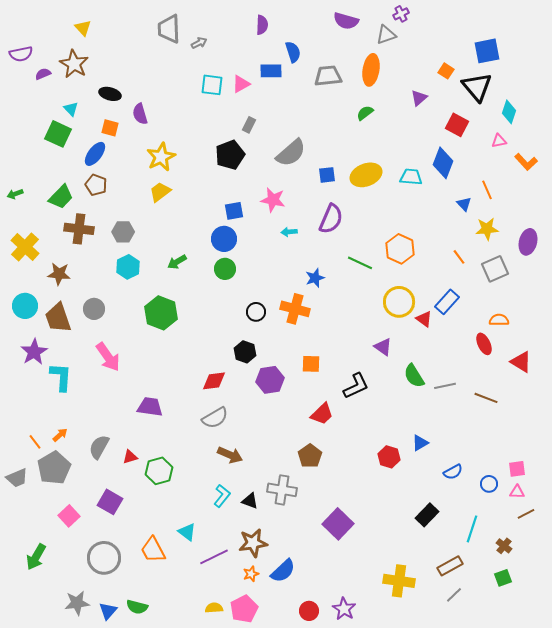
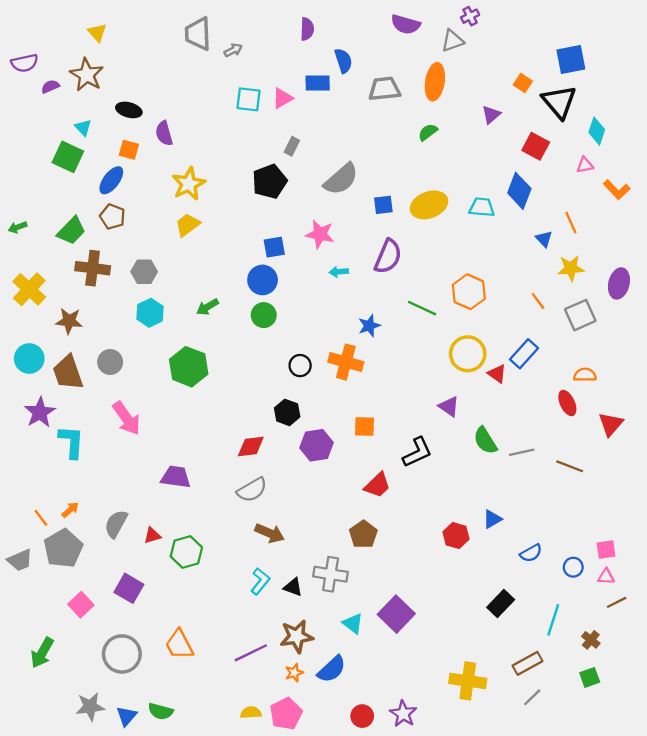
red triangle: (521, 362) -> (611, 424), turned 40
cyan triangle: (187, 532) -> (353, 623), moved

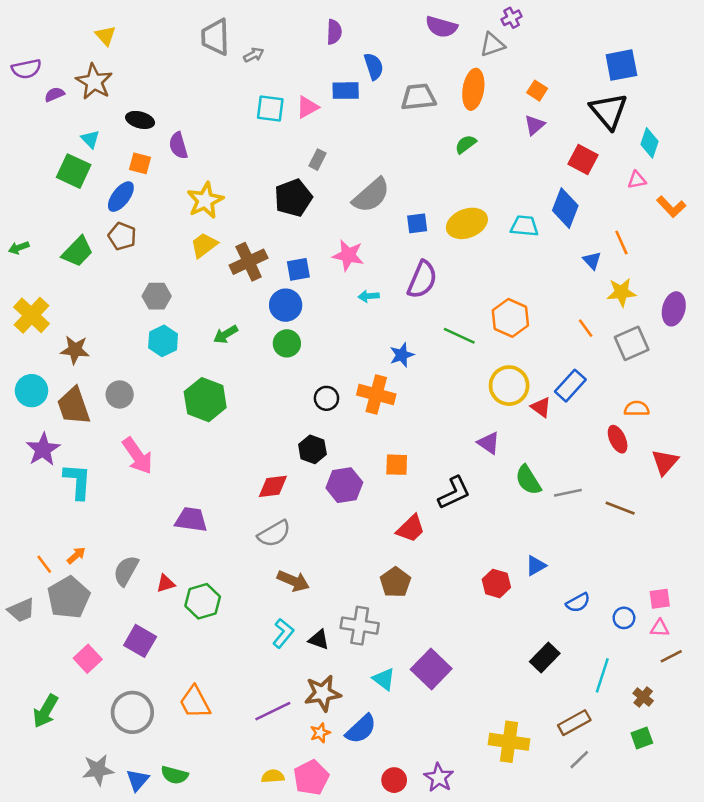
orange square: (523, 83) -> (537, 91), moved
brown cross: (93, 268) -> (249, 262), moved, turned -32

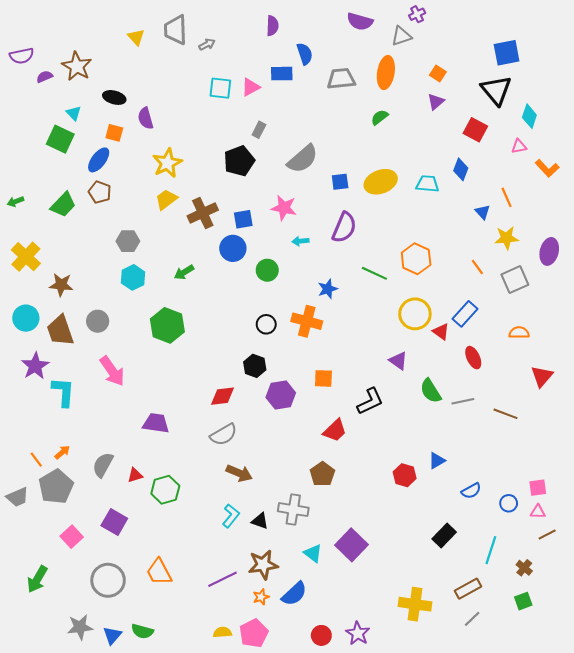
yellow triangle: (106, 36) -> (136, 37), moved
blue diamond: (565, 208) -> (461, 169), size x0.7
green circle: (287, 343) -> (267, 270), moved
red ellipse: (618, 439) -> (473, 358), moved

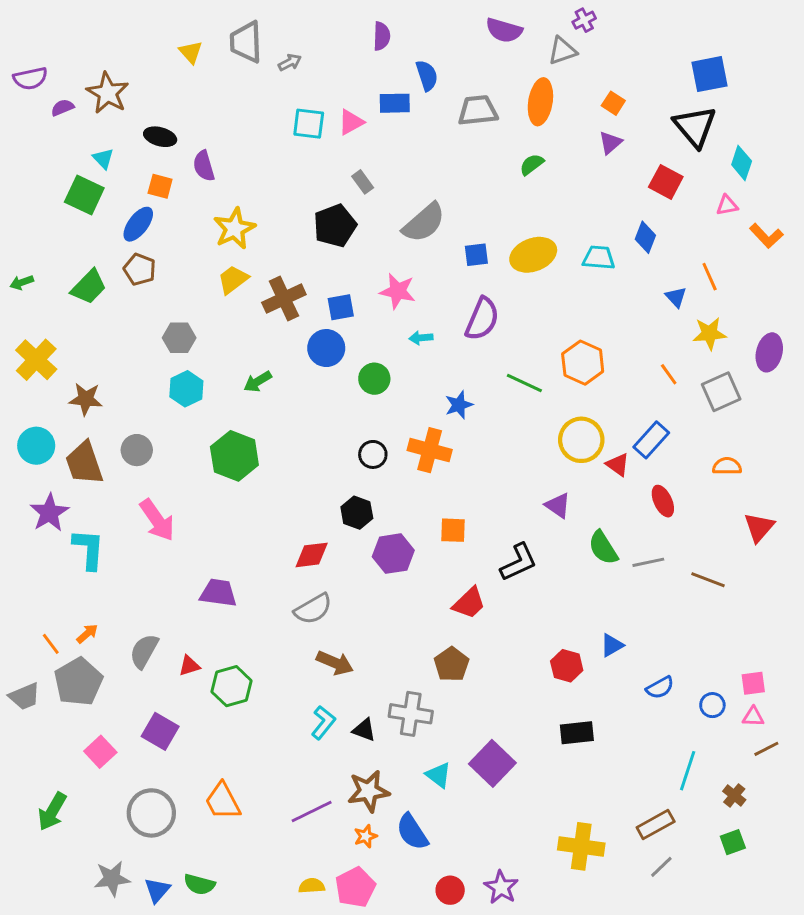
gray rectangle: (259, 130) -> (363, 182), turned -63
black rectangle: (444, 536) -> (577, 733), moved, turned 40
blue semicircle: (294, 594) -> (412, 832), turned 100

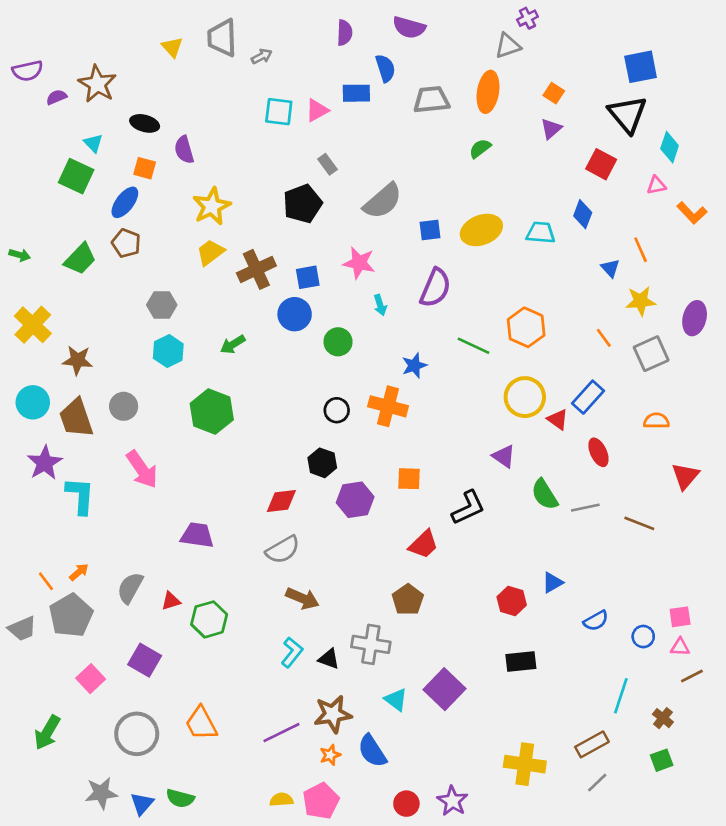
purple semicircle: (504, 30) -> (409, 27), moved
green arrow: (22, 282) -> (20, 255), turned -144
cyan arrow: (421, 338) -> (380, 305), turned -102

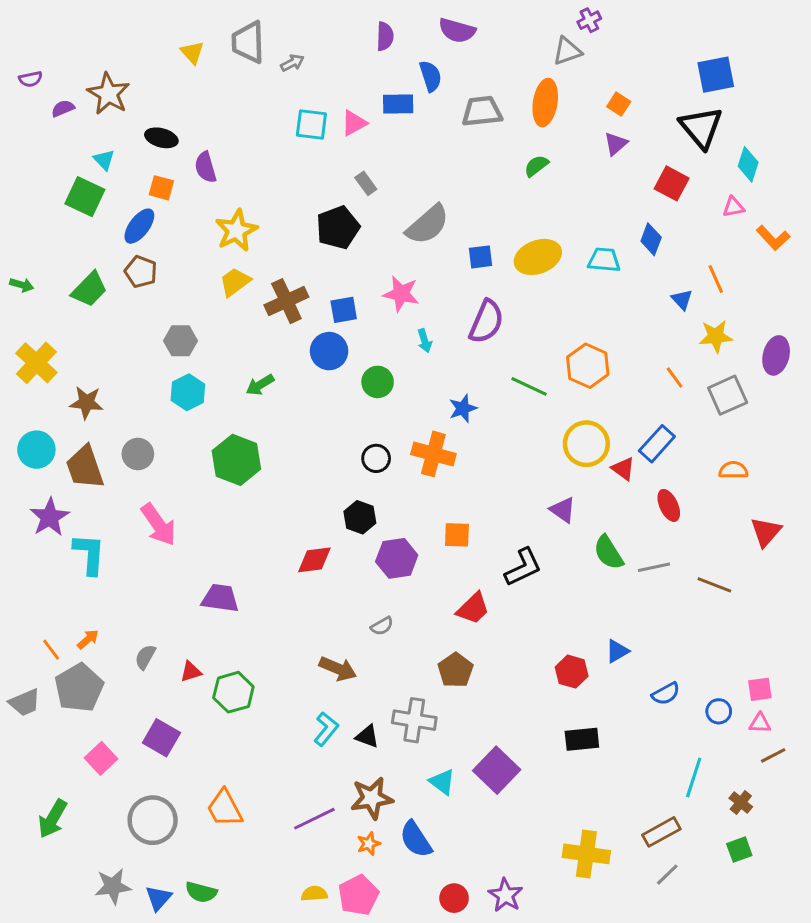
purple semicircle: (28, 71) -> (31, 79), size x0.7
gray semicircle: (283, 550) -> (382, 626), moved, size x0.6
gray semicircle: (130, 588) -> (145, 657), size x0.7

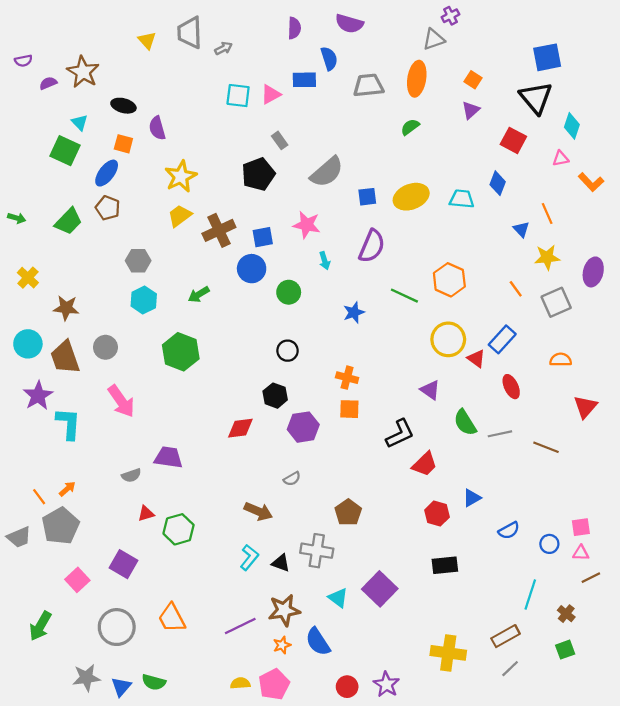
yellow cross: (36, 363) -> (28, 278), size x0.7
orange cross: (433, 454) -> (347, 378), moved, size x0.7
red trapezoid: (473, 608) -> (425, 464), moved
gray semicircle: (145, 657) -> (131, 475), moved, turned -138

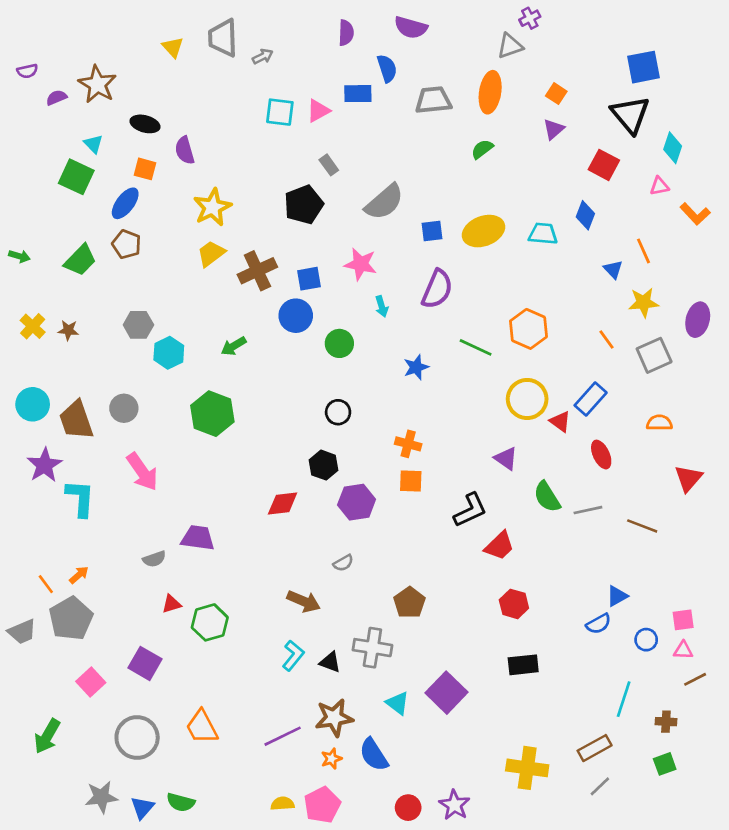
gray hexagon: (138, 261) -> (138, 325), moved
brown star: (66, 308) -> (68, 330), moved, size x0.7
blue triangle: (472, 498) -> (617, 596), moved
brown cross: (566, 614) -> (666, 722), turned -36

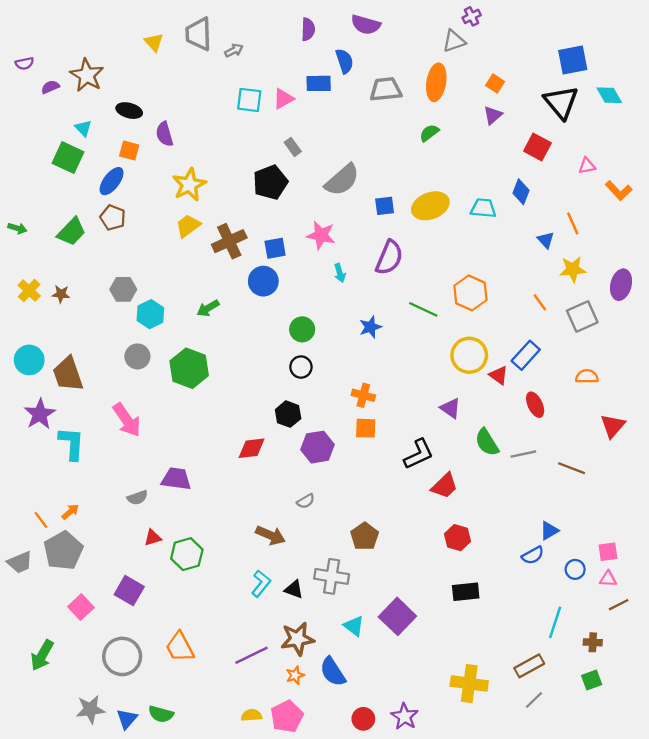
cyan diamond: (673, 148) -> (609, 95), moved, turned -48
green circle: (339, 343) -> (302, 329), moved
gray circle: (124, 408) -> (137, 356), moved

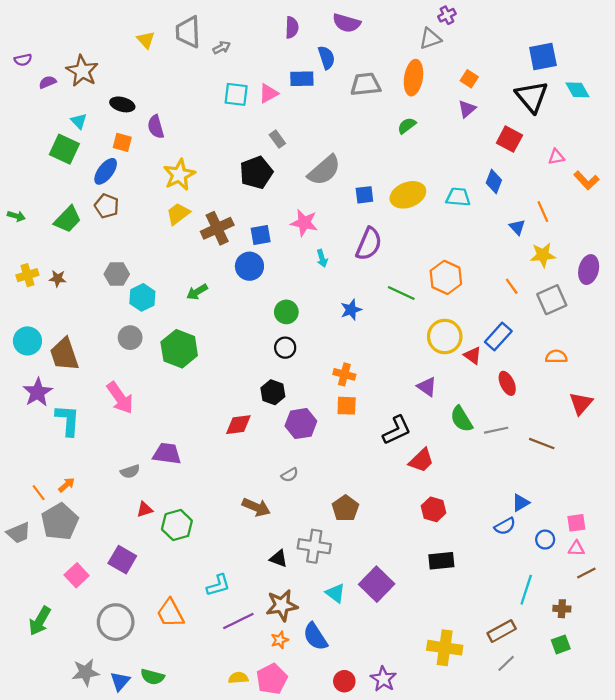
yellow cross: (29, 291) -> (27, 275), turned 30
cyan L-shape: (261, 584) -> (218, 585), moved, turned 35

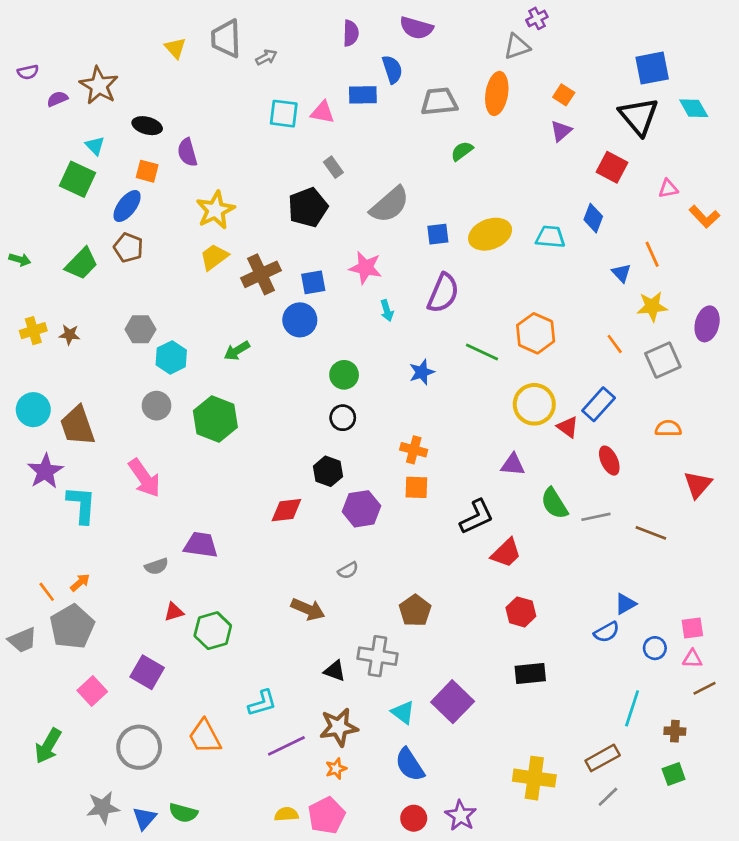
pink triangle: (268, 93) -> (323, 112), turned 40
green semicircle: (407, 126) -> (462, 151), moved
purple triangle: (427, 387) -> (513, 465), turned -30
blue semicircle: (315, 637) -> (410, 765), moved

